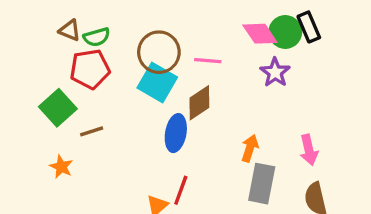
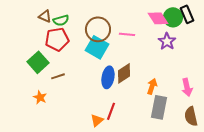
brown diamond: (199, 103) -> (124, 73), moved

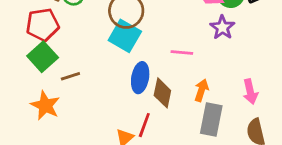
pink line: (127, 34) -> (182, 53), moved
red pentagon: (57, 39) -> (43, 25), moved
brown diamond: (124, 73) -> (162, 93), moved, turned -45
orange star: (40, 97) -> (45, 106), size x1.5

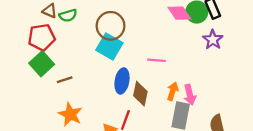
purple star: (222, 27) -> (213, 40), moved
pink arrow: (250, 92) -> (190, 95), moved
orange star: (45, 106) -> (70, 114), moved

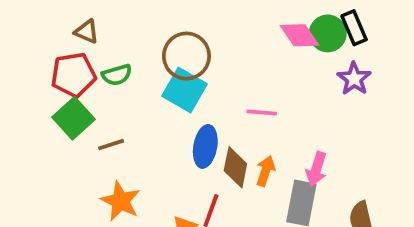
green semicircle: (68, 15) -> (117, 75), moved
orange arrow: (173, 91) -> (266, 171), moved
pink arrow: (190, 95) -> (316, 169), turned 30

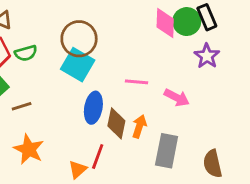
pink diamond: (299, 35) -> (165, 23), turned 36
pink arrow: (316, 169) -> (177, 98), moved, turned -80

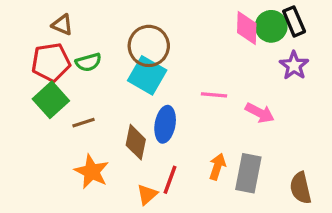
brown diamond: (116, 123) -> (136, 142), moved
orange arrow: (139, 126) -> (217, 167), moved

